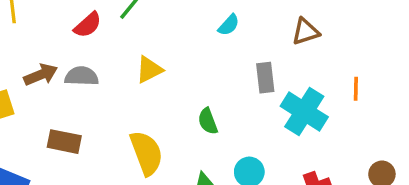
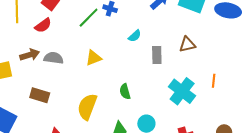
red semicircle: (88, 25) -> (43, 25), moved
cyan semicircle: (229, 25) -> (135, 36), moved
gray rectangle: (265, 78) -> (157, 55), moved
yellow semicircle: (146, 153) -> (87, 107), turned -144

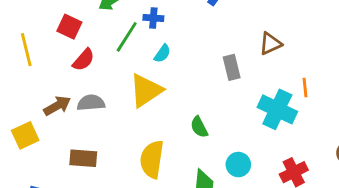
red semicircle: (43, 25) -> (84, 60), moved
cyan semicircle: (135, 36) -> (162, 54), moved
yellow triangle: (94, 58) -> (146, 91), size x1.5
orange line: (214, 81) -> (305, 88), moved

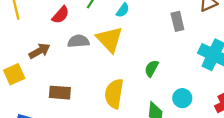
yellow triangle: (146, 91) -> (110, 39), turned -40
gray semicircle: (91, 103) -> (78, 41), moved
green semicircle: (199, 127) -> (151, 68), turned 56

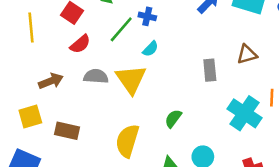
yellow square: (14, 74) -> (30, 117), moved

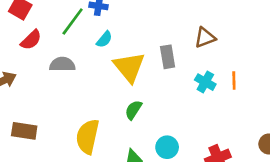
gray semicircle: (96, 76) -> (62, 64), moved
yellow triangle: (131, 79) -> (129, 67), moved
cyan cross: (245, 113) -> (205, 82), moved, size x0.6

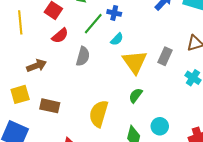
gray rectangle: (168, 57) -> (165, 56), turned 30
gray semicircle: (62, 64) -> (83, 56), turned 102

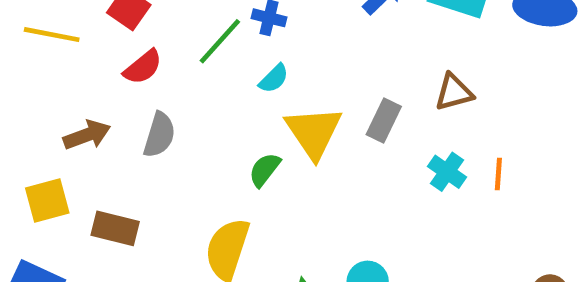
yellow line: (20, 22) -> (52, 35), turned -75
gray semicircle: (83, 56) -> (159, 135), moved
green semicircle: (136, 95) -> (265, 170), moved

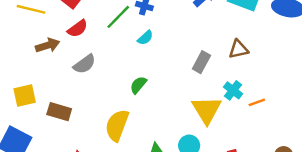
yellow triangle: (314, 132) -> (207, 110), moved
brown arrow: (87, 135) -> (48, 45), moved
gray semicircle: (159, 135) -> (84, 64), turned 35
orange line: (498, 174) -> (257, 102), moved, turned 63

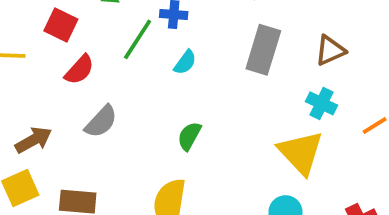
brown arrow: (48, 45) -> (33, 140), moved
gray rectangle: (201, 62) -> (263, 50), moved, size x1.4
cyan cross: (233, 90) -> (321, 103), moved

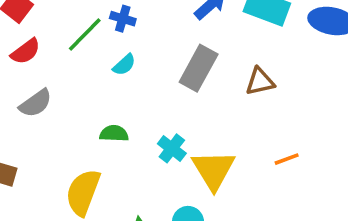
cyan cross: (321, 103) -> (172, 148), moved
green semicircle: (189, 136) -> (114, 133), turned 52

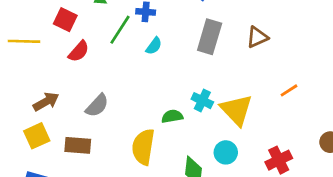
gray semicircle: (36, 103) -> (97, 106), moved
green semicircle: (114, 133) -> (172, 116), moved

